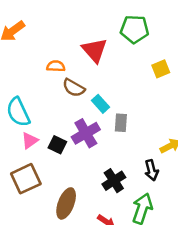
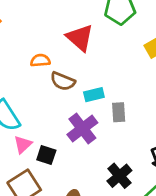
cyan rectangle: (100, 104) -> (94, 95), turned -54
black square: (57, 145) -> (46, 155), moved

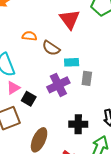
orange semicircle: (40, 60) -> (29, 36), moved
black cross: (119, 176) -> (78, 124), turned 30

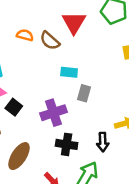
brown semicircle: (51, 48) -> (50, 41), moved
purple cross: (58, 85) -> (54, 113), moved

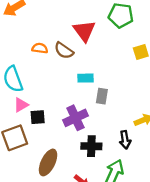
black square: (14, 107) -> (38, 117), turned -35

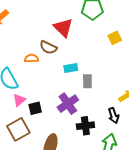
orange semicircle: (40, 48) -> (31, 58), moved

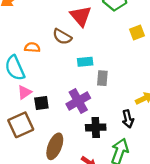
orange semicircle: (31, 58) -> (32, 47), moved

